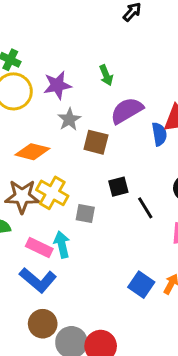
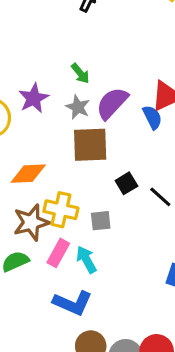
gray star: (69, 119) -> (78, 107), moved
brown square: (96, 142) -> (90, 145), size x1.4
pink rectangle: (39, 248) -> (58, 253), moved, turned -70

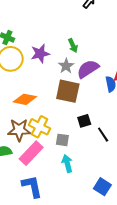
pink rectangle: (58, 253) -> (31, 153), size x1.4
cyan arrow: (86, 260) -> (67, 163), moved
blue L-shape: (73, 303) -> (32, 186), turned -140

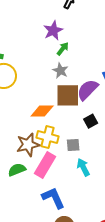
green arrow: (73, 45) -> (63, 49), turned -104
purple star: (40, 54) -> (53, 31), moved
purple semicircle: (88, 69) -> (88, 90), moved
orange diamond: (25, 99) -> (42, 111), moved

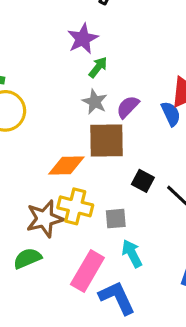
purple semicircle: (88, 90) -> (128, 107), moved, size x0.7
black square: (91, 121) -> (143, 181), turned -32
pink rectangle: (45, 165) -> (87, 271), moved
blue L-shape: (53, 198) -> (117, 298), moved

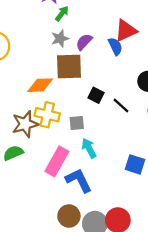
gray star: (95, 102) -> (60, 39), turned 30

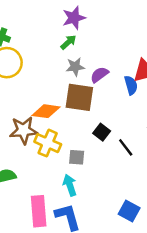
green arrow: (62, 14) -> (68, 42), moved
brown star: (25, 124) -> (24, 130), moved
cyan arrow: (89, 148) -> (70, 185), moved
pink rectangle: (57, 161) -> (39, 211), moved, turned -44

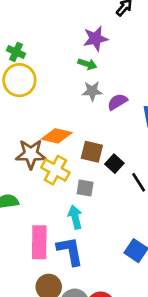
green arrow: (68, 42) -> (87, 64), turned 56
brown square: (79, 97) -> (92, 152), moved, size x0.7

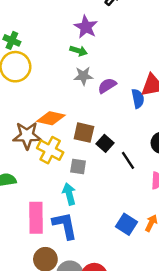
purple star: (96, 39) -> (86, 27), turned -30

